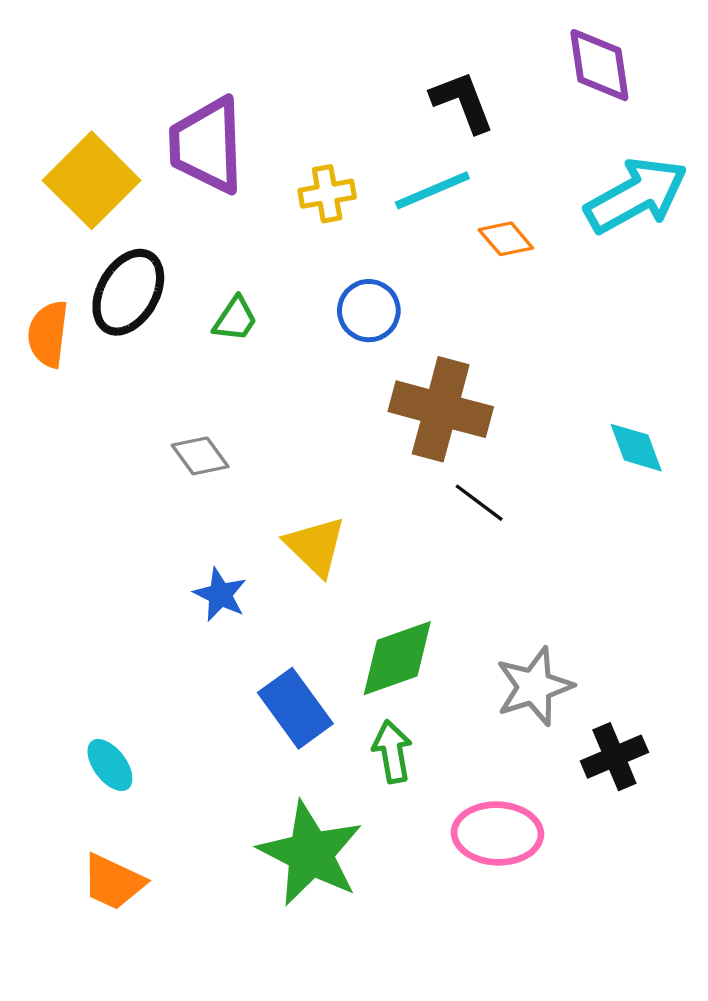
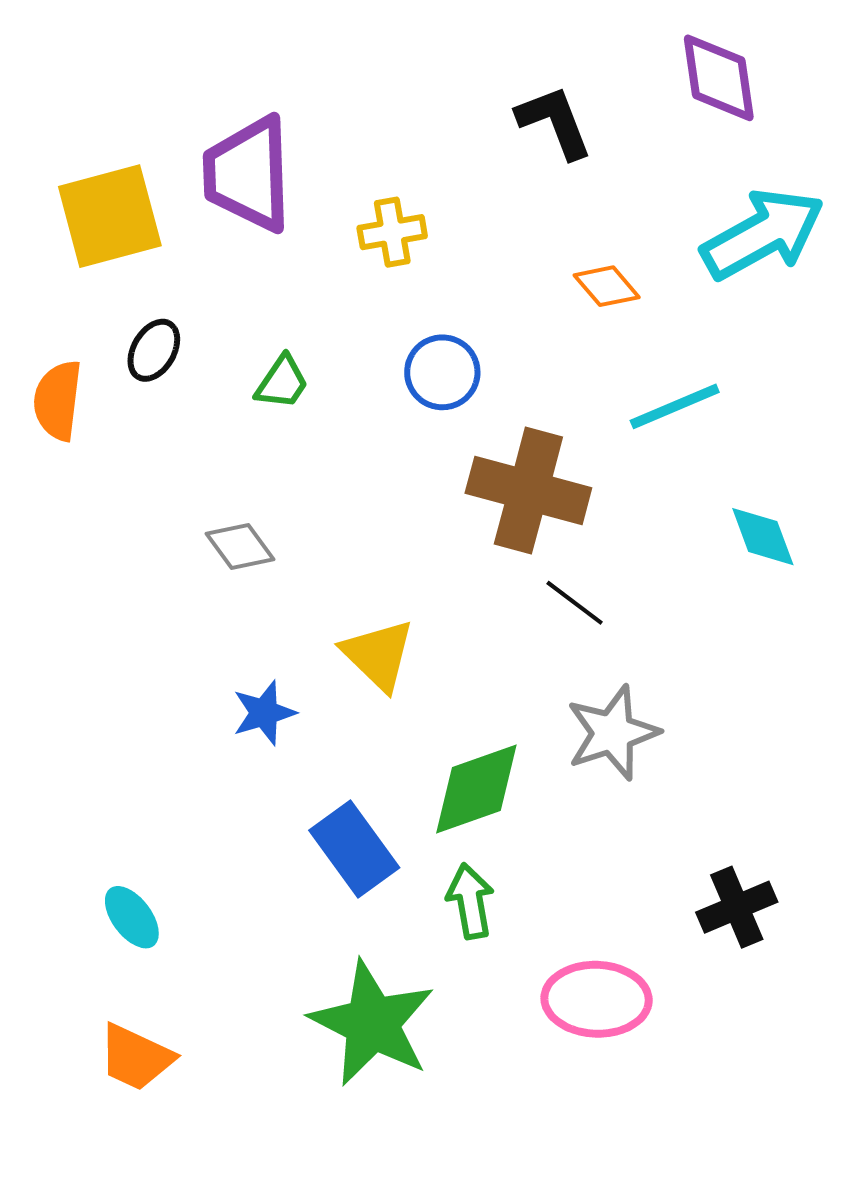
yellow square: (92, 180) -> (110, 216), turned 30
cyan line: (432, 190) -> (675, 406), moved
black ellipse: (128, 292) -> (154, 350), size x0.6
blue star: (220, 595) -> (264, 713), turned 30
gray star: (534, 686) -> (613, 733), moved

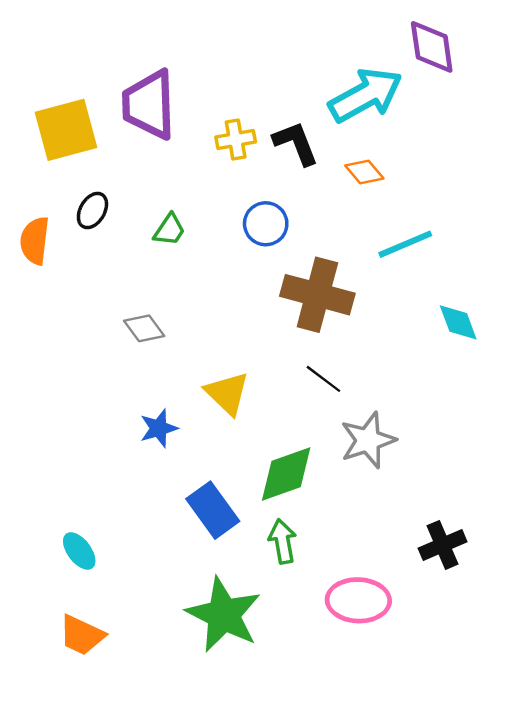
black L-shape: (554, 122) -> (296, 143), moved
cyan arrow: (763, 234) -> (366, 95), moved
black line: (575, 603) -> (323, 379), moved

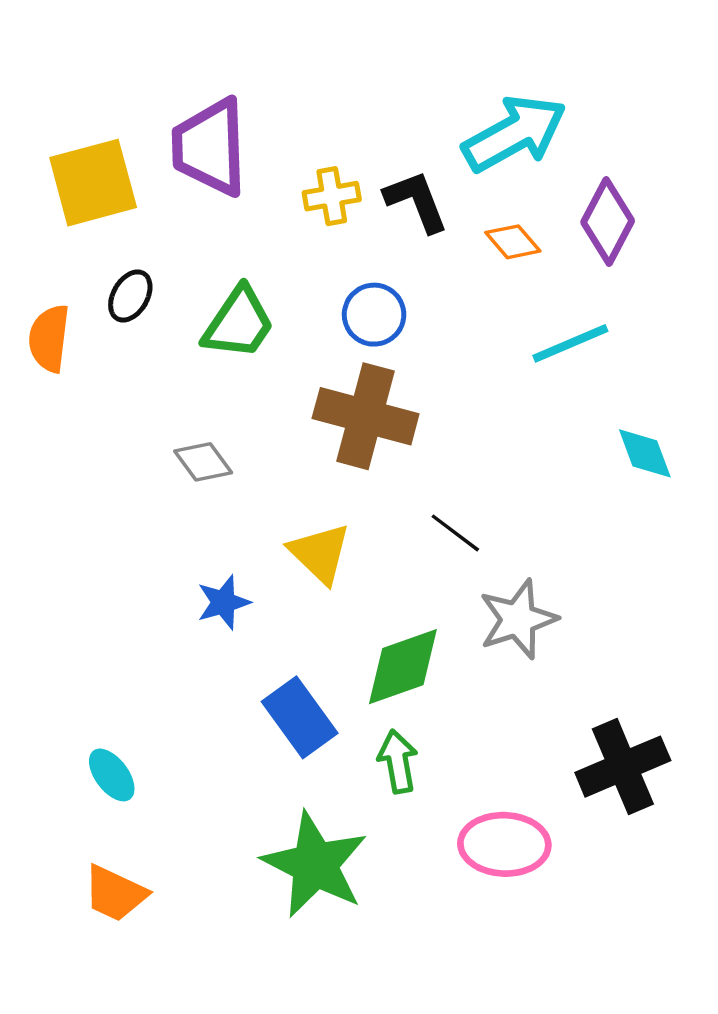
purple diamond: (432, 47) -> (608, 222), moved, turned 36
green trapezoid: (169, 230) -> (239, 323), size x1.6
brown cross: (317, 295) -> (366, 416), moved
black cross: (443, 545) -> (623, 767), size x1.4

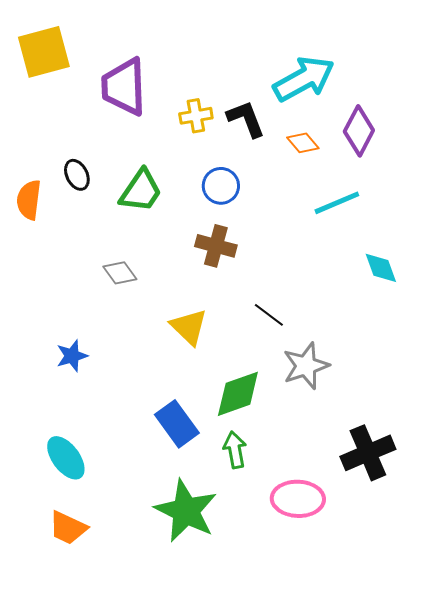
yellow square: (93, 183) -> (44, 52), moved
black ellipse: (130, 296) -> (77, 175), turned -56
brown cross: (366, 416) -> (216, 246), size x0.7
blue star: (223, 602) -> (72, 356), moved
cyan ellipse: (112, 775) -> (66, 458), size x1.4

